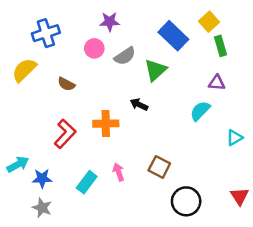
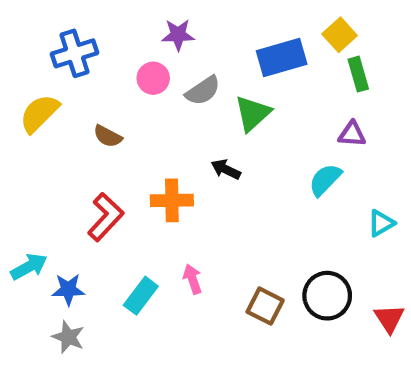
blue rectangle: (173, 36) -> (282, 58), turned -60
brown square: (159, 167) -> (265, 306), moved
black circle: (186, 201) -> (327, 296), moved

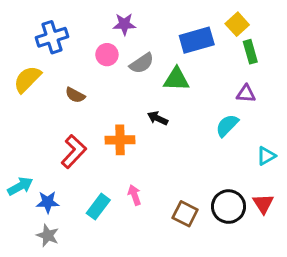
green triangle: (253, 113) -> (176, 79), turned 44
red triangle: (389, 318) -> (263, 204), moved

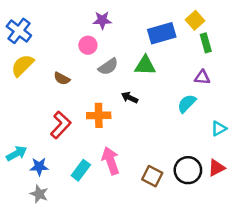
blue cross: (52, 37) -> (19, 31), moved, turned -35
gray semicircle: (142, 63) -> (108, 67), moved
pink arrow: (134, 195) -> (111, 161), size x1.6
red triangle: (263, 204) -> (216, 168), turned 36

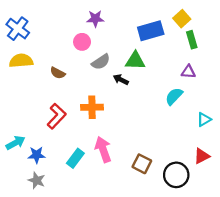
yellow semicircle: (23, 65) -> (21, 61), turned 40
black arrow: (130, 98) -> (121, 80), moved
black circle: (188, 170) -> (176, 175), moved

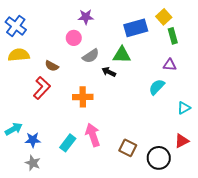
red L-shape: (57, 116) -> (42, 88), moved

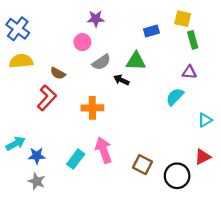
yellow square: (164, 17) -> (183, 19), turned -35
blue rectangle: (136, 28) -> (151, 31), size x0.6

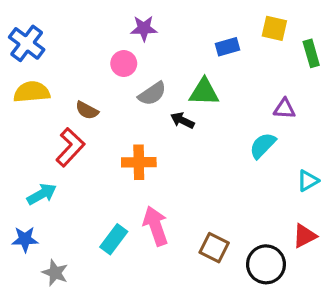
green rectangle: (193, 40) -> (311, 53), moved
cyan arrow: (16, 143) -> (42, 194), moved
blue star: (37, 156) -> (25, 239), moved

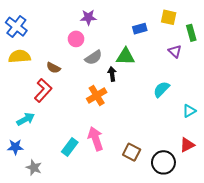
purple triangle: (284, 109) -> (175, 51), moved, turned 40
black arrow: (182, 120) -> (112, 74), turned 56
orange cross: (139, 162) -> (97, 96), moved, turned -30

